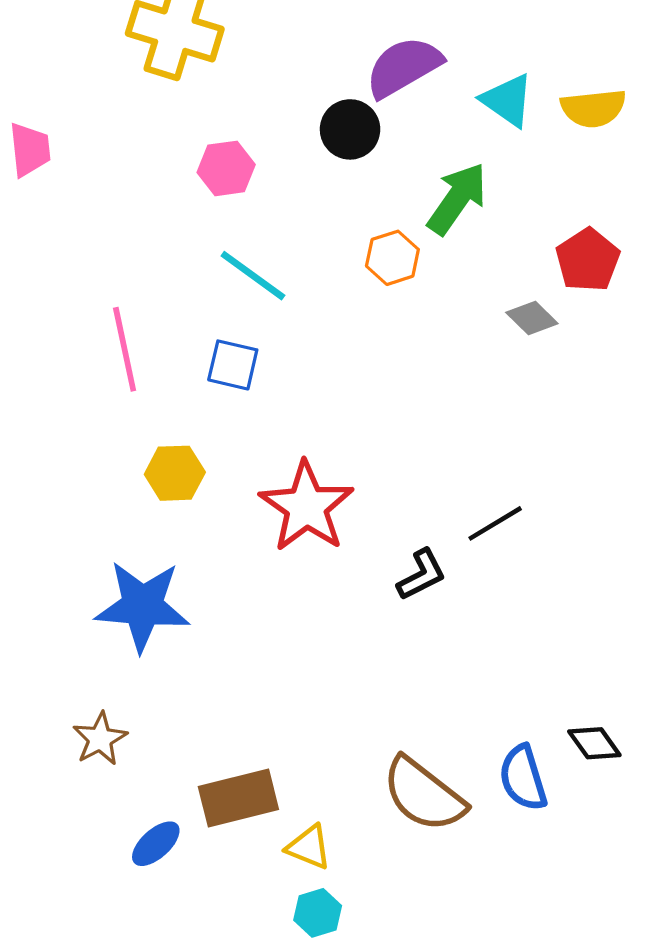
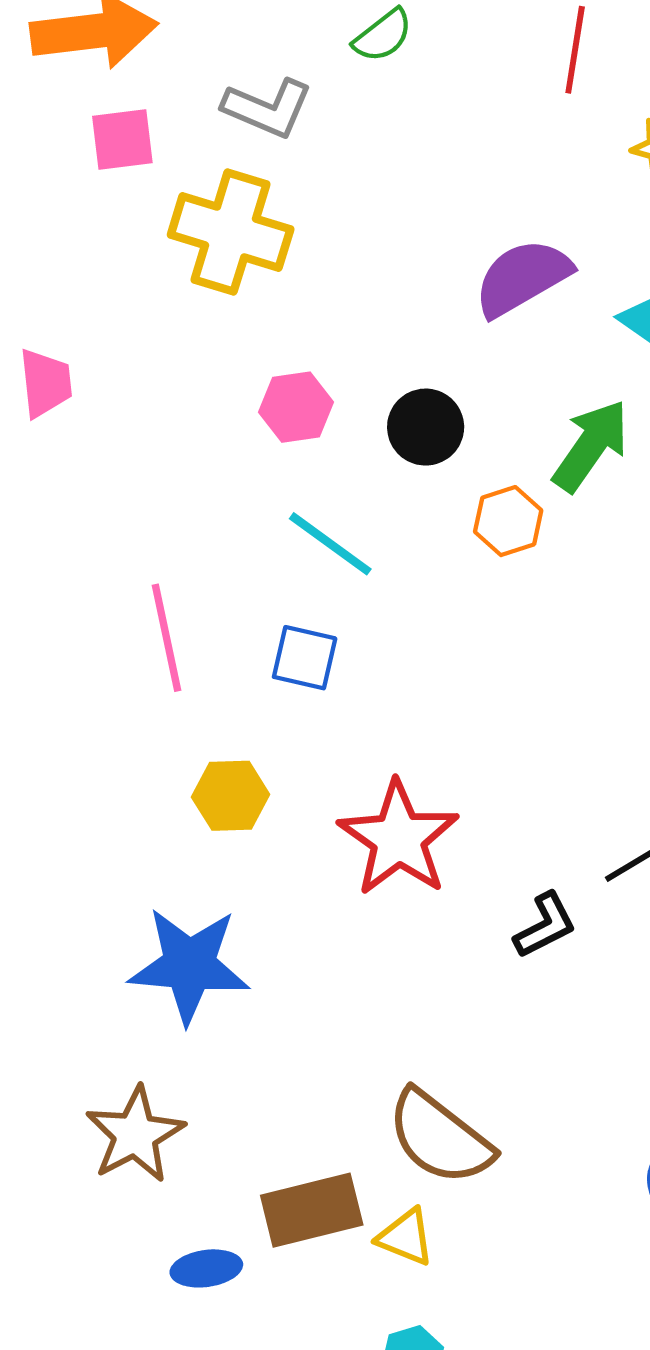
black circle: (350, 129) -> (426, 427), moved
brown star: (100, 739) -> (135, 1135), size x1.4
brown semicircle: (424, 795) -> (440, 1137), moved
blue ellipse: (156, 844) -> (206, 1268), turned 34
yellow triangle: (309, 847) -> (406, 1237), moved

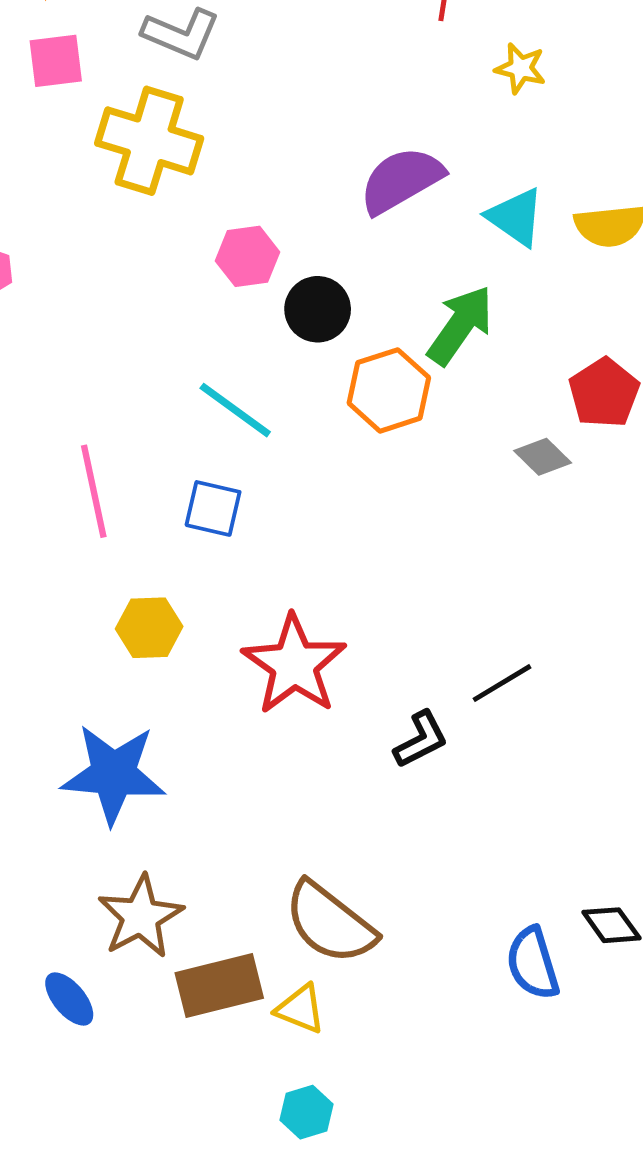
pink hexagon: (296, 407) -> (248, 256), moved
orange hexagon: (508, 521) -> (389, 390), size x1.4
brown star: (135, 1135) -> (141, 917), moved
blue ellipse: (206, 1268) -> (69, 999), moved, turned 58

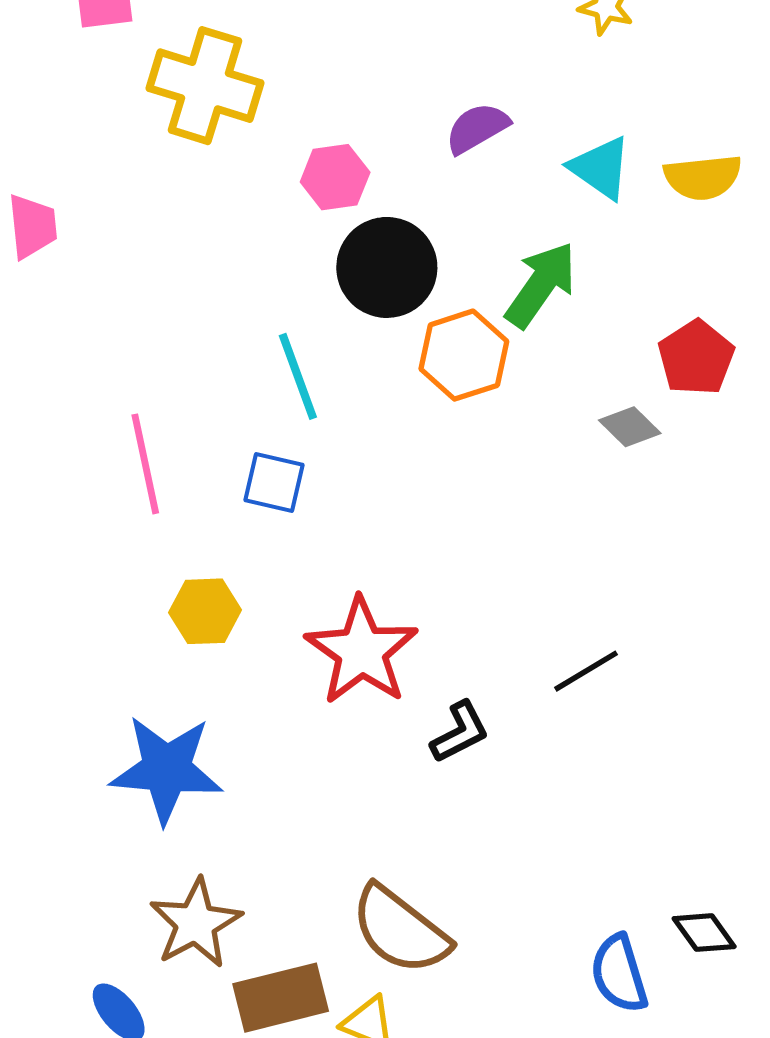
purple semicircle: (401, 180) -> (477, 128), size x0.7
pink hexagon: (248, 256) -> (335, 177), moved
black circle: (318, 309) -> (387, 267), size x1.4
cyan line: (235, 410) -> (298, 376), turned 34
black L-shape: (421, 740) -> (460, 732), moved

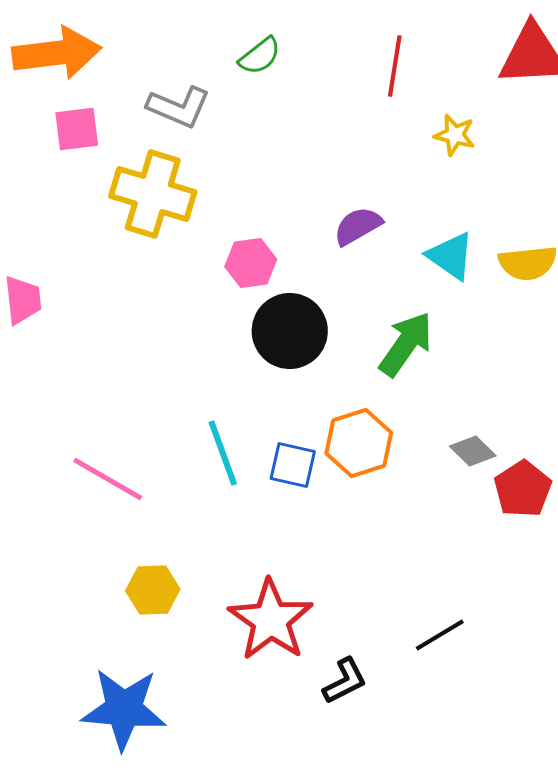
orange hexagon: (464, 355) -> (359, 443), moved
red pentagon: (696, 358) -> (523, 489), moved
cyan line: (298, 376) -> (223, 453), moved
pink line: (145, 464) -> (108, 479), turned -48
blue square: (274, 483) -> (293, 465), moved

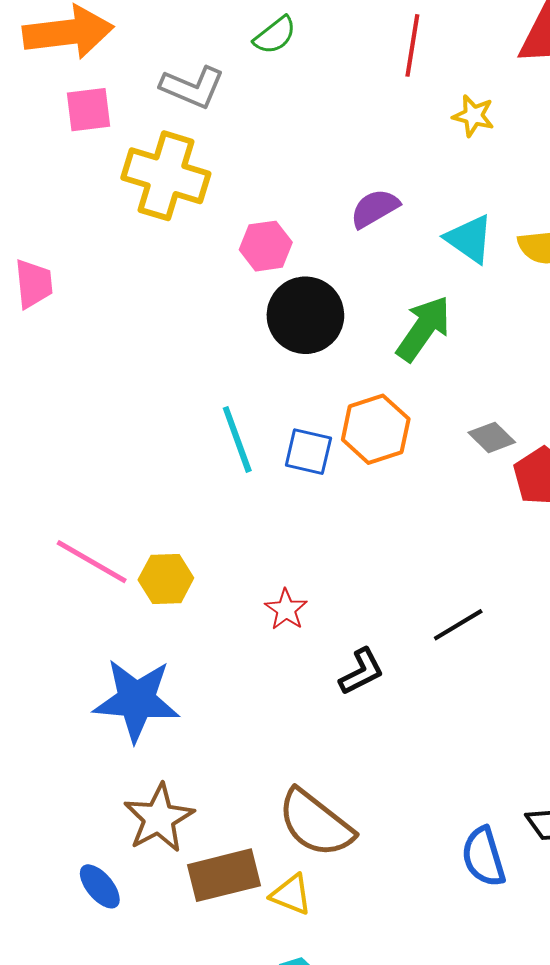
pink line: (108, 479) -> (92, 562), moved
red star: (271, 620) -> (286, 609), size x0.5

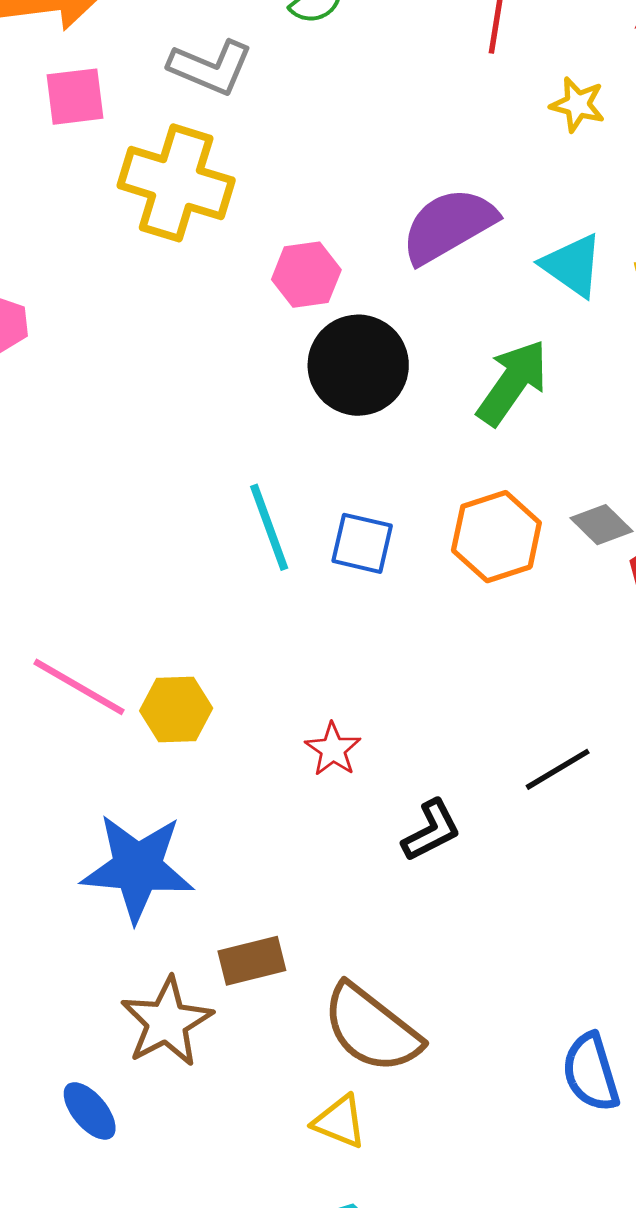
purple semicircle: (375, 208) -> (449, 226), size x1.5
orange hexagon: (376, 429) -> (496, 537), moved
brown rectangle: (224, 875) -> (252, 961), moved, size x0.7

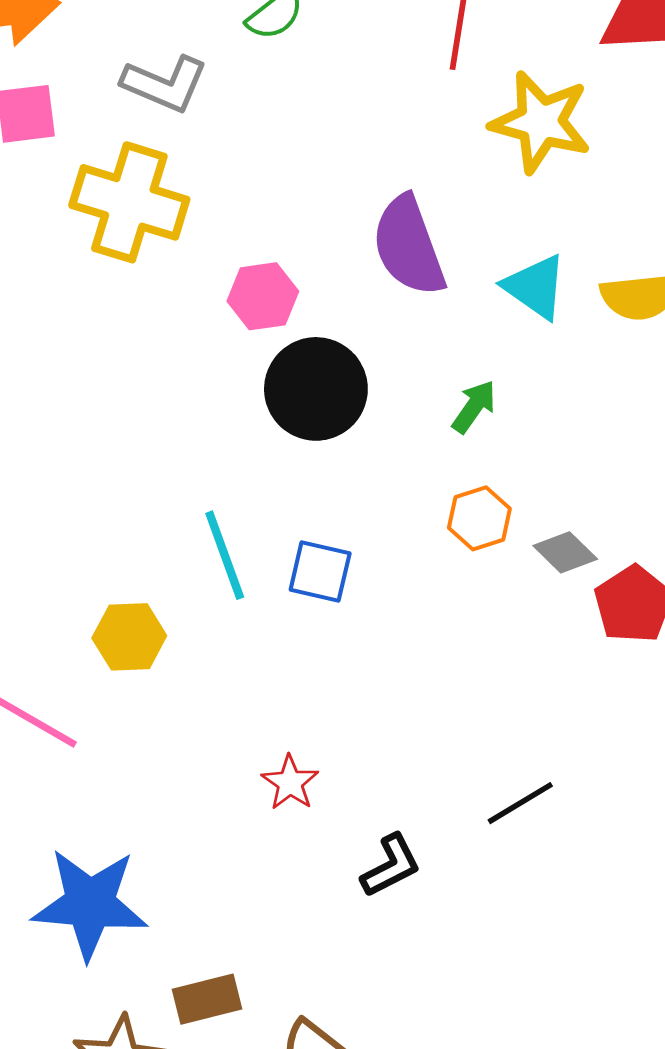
yellow star: (578, 105) -> (541, 122), size x1.8
purple semicircle: (449, 226) -> (409, 246), turned -80
green arrow: (512, 382) -> (474, 407), size x0.6
orange hexagon: (496, 537) -> (479, 518), moved, size x0.7
yellow hexagon: (176, 709) -> (129, 637), moved

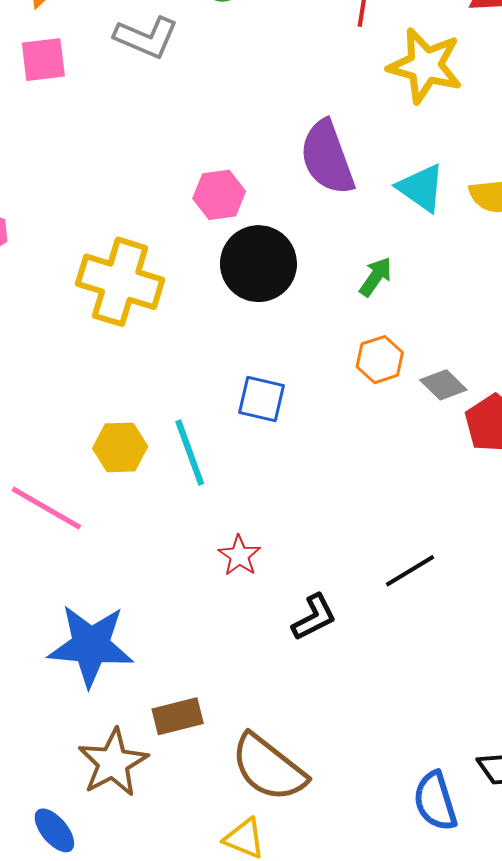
yellow cross: (129, 202) -> (120, 282), moved
cyan line: (225, 555) -> (190, 453), moved

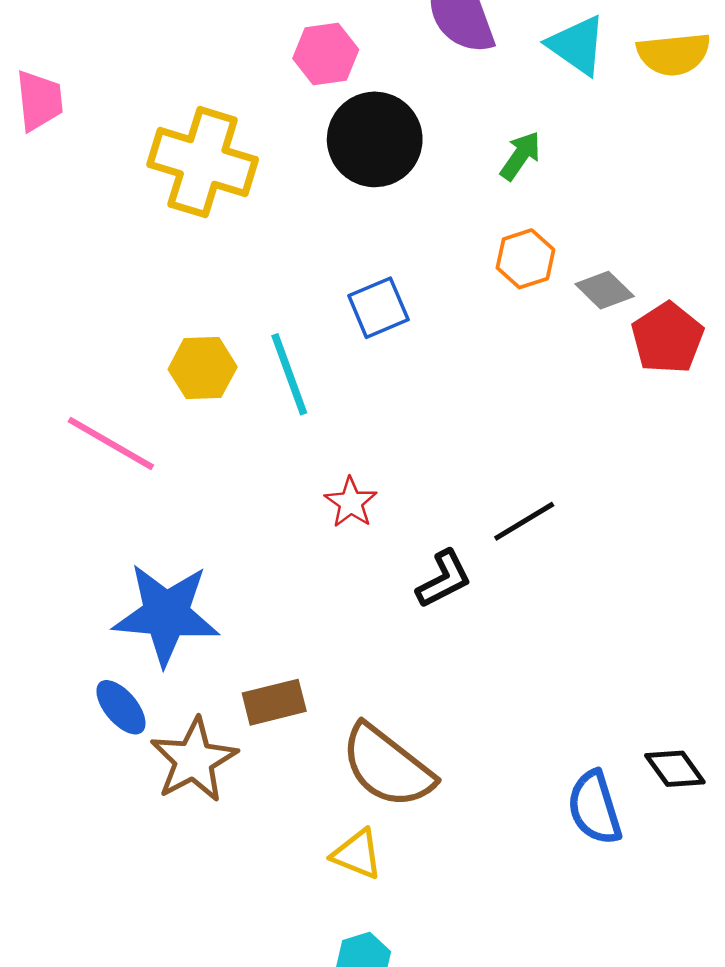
blue square: (262, 399) -> (378, 308), turned -36
black line: (410, 571) -> (524, 521), moved
blue ellipse: (54, 830) -> (121, 707), moved

